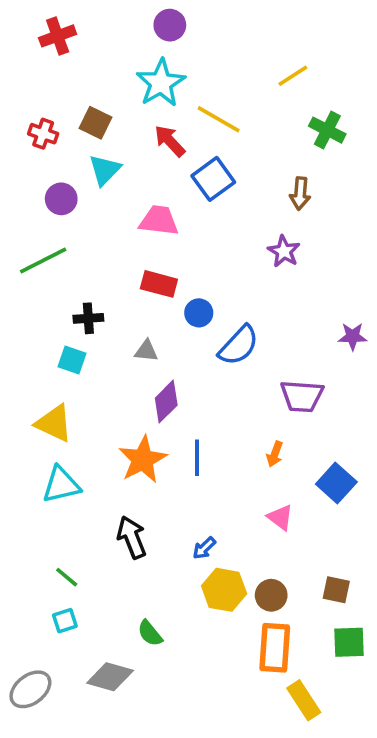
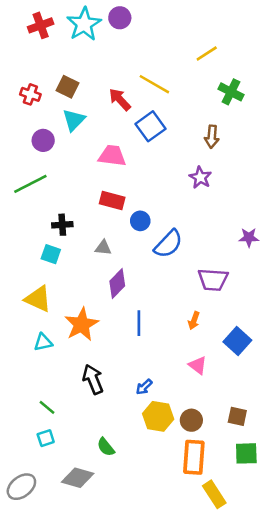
cyan star: (161, 83) -> (84, 24), moved
orange star: (143, 460) -> (81, 324), moved
cyan triangle: (61, 485) -> (43, 342), size x0.7

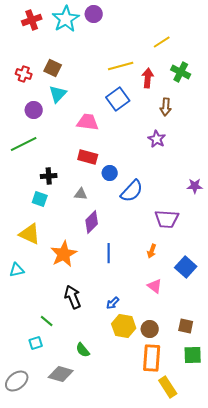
yellow line: (154, 84) -> (121, 66), turned -45
red arrow: (120, 100) -> (148, 78), moved, turned 48
cyan triangle: (43, 342) -> (17, 270), moved
green line: (47, 407) -> (47, 321), moved

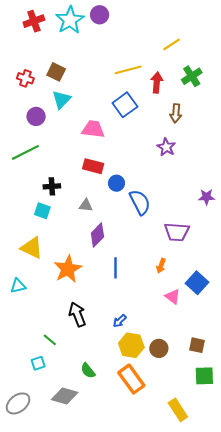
green cross: (181, 72) -> (192, 76), turned 30
blue semicircle: (132, 191) -> (140, 202), turned -70
pink triangle: (155, 286) -> (173, 296), moved
orange rectangle: (152, 358) -> (131, 379), moved, turned -40

